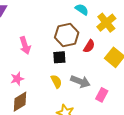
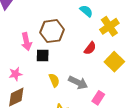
brown hexagon: (67, 35) -> (52, 31), moved
black square: (59, 57) -> (43, 56), moved

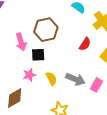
pink star: (15, 74) -> (29, 75), moved
pink rectangle: (98, 98) -> (96, 85), moved

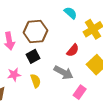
black square: (38, 55) -> (33, 56), moved, turned -32
gray arrow: (75, 79) -> (64, 73), moved

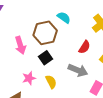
cyan semicircle: (70, 13) -> (64, 17), moved

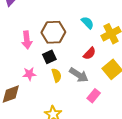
cyan semicircle: (64, 17) -> (87, 23), moved
yellow semicircle: (51, 82) -> (56, 75), moved

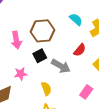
yellow semicircle: (56, 75) -> (46, 89), moved
gray arrow: (79, 75) -> (61, 66), moved

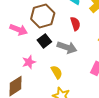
pink arrow: (16, 40) -> (19, 30), turned -48
red semicircle: (80, 50) -> (75, 24), moved, turned -48

